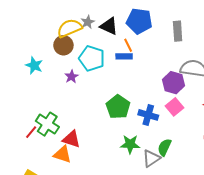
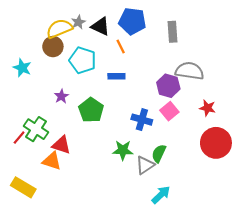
blue rectangle: (124, 56) -> (116, 76), moved
purple star: (72, 77) -> (61, 96), moved
green pentagon: (118, 107) -> (91, 110), moved

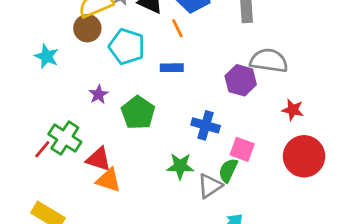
pink square: (169, 111) -> (242, 149), moved, turned -30
orange triangle: (52, 161) -> (108, 180), moved

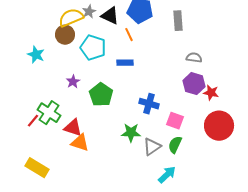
gray semicircle: (269, 61) -> (194, 58), size x0.6
purple hexagon: (241, 80) -> (194, 84), moved
green semicircle: (228, 170) -> (175, 145), moved

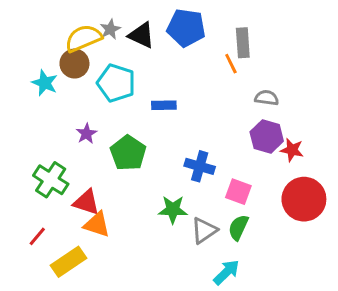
orange line: (129, 35) -> (231, 64), moved
cyan star: (36, 55) -> (45, 83), moved
red line: (33, 121) -> (37, 236), moved
yellow rectangle: (37, 168) -> (69, 262), moved, turned -65

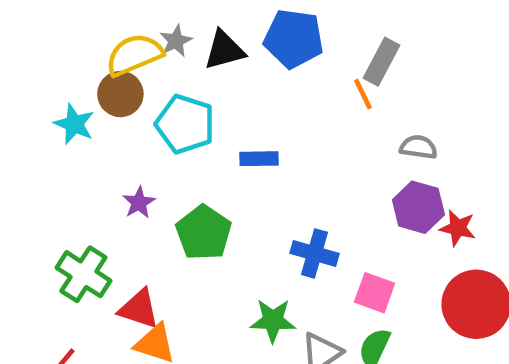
black triangle: (142, 35) -> (224, 50), turned -40
gray rectangle: (243, 43) -> (381, 62), turned 32

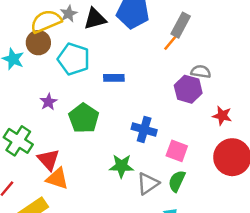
orange line: (363, 94) -> (171, 43), turned 66
purple hexagon: (418, 207) -> (188, 89), moved
red triangle: (139, 309) -> (48, 160), turned 30

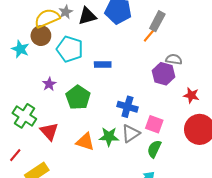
orange triangle: (57, 179) -> (85, 142), moved
gray triangle: (148, 184) -> (131, 133), moved

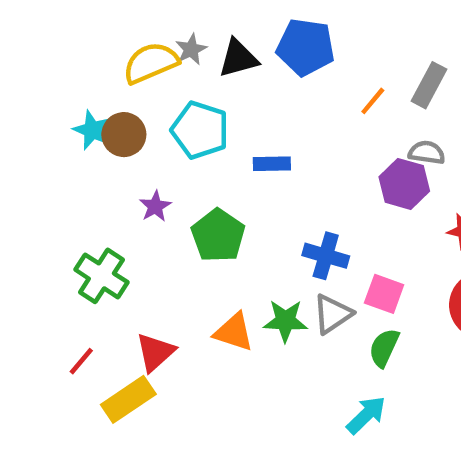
gray rectangle: (157, 21) -> (429, 85), moved
brown circle: (41, 36) -> (124, 135), moved
red triangle: (49, 131) -> (155, 352), moved, turned 30

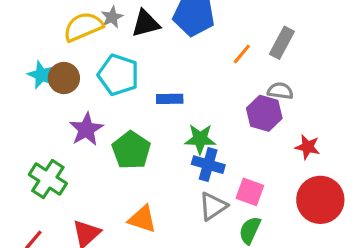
purple star: (155, 206) -> (86, 129), size x1.5
green star: (285, 321) -> (200, 139), moved

